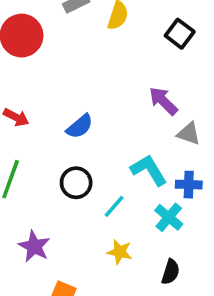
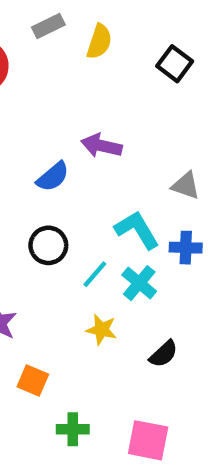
purple arrow: (163, 101) -> (102, 146), moved, turned -32
cyan cross: (169, 217) -> (139, 283), moved
black semicircle: (171, 272) -> (164, 354), turned 30

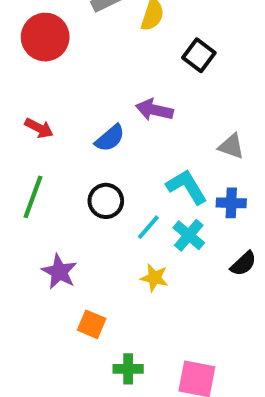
black square: (175, 64) -> (199, 55), moved
black semicircle: (164, 354) -> (243, 264), moved

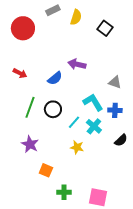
black square: (199, 55) -> (105, 28), moved
green line: (33, 197) -> (30, 107), moved

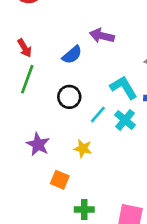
red arrow: (20, 73) -> (24, 48), turned 32
green line: (30, 107) -> (27, 79), moved
yellow star: (77, 147) -> (83, 148), moved

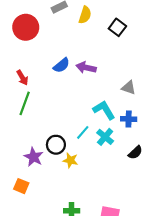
blue semicircle: (72, 55) -> (62, 65), moved
black circle: (69, 97) -> (56, 145), moved
orange square: (60, 180) -> (21, 186), moved

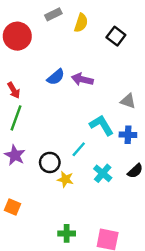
cyan cross: (105, 137) -> (103, 173), moved
purple star: (34, 157) -> (15, 155), moved

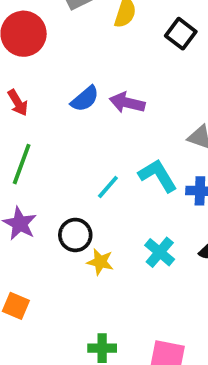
red arrow: (14, 90) -> (18, 103), moved
cyan line: (79, 149) -> (108, 187), moved

